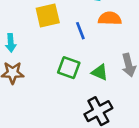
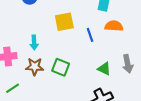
green square: (69, 68) -> (61, 67), moved

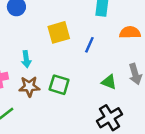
orange semicircle: (114, 26) -> (130, 32), moved
blue line: (90, 35) -> (89, 45), turned 48

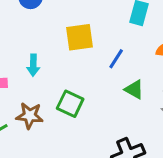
green triangle: (109, 82) -> (134, 89), moved
brown star: (29, 87) -> (30, 116), moved

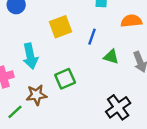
cyan arrow: (33, 65) -> (30, 56), size x1.5
green square: (70, 104) -> (65, 79), turned -36

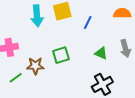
cyan arrow: (30, 56) -> (37, 16), moved
green triangle: (111, 57) -> (101, 53), moved

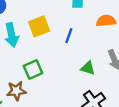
green square: (61, 55) -> (33, 69), moved

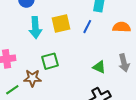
blue line: (69, 36) -> (87, 27), moved

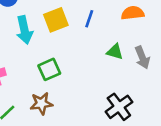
green triangle: (99, 67) -> (115, 52), moved
brown star: (32, 78) -> (41, 103), moved

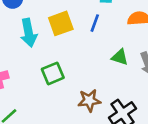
brown star: (41, 103) -> (89, 100), moved

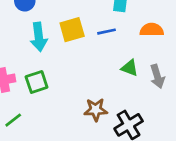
blue line: (95, 23) -> (106, 32), turned 54
green square: (53, 73) -> (37, 82), moved

